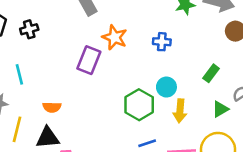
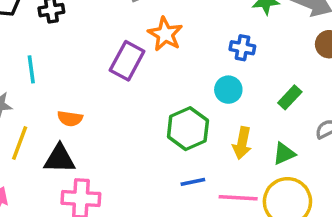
blue cross: (162, 42) -> (242, 48), moved
cyan circle: (166, 87) -> (228, 90), moved
green triangle: (220, 109) -> (284, 154), moved

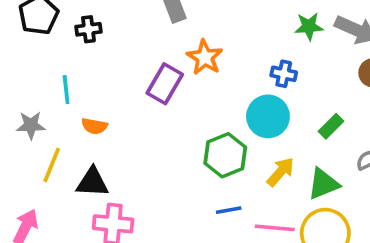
cyan circle: (228, 90) -> (268, 116), size x1.5
orange semicircle: (70, 119) -> (94, 126), moved
yellow arrow: (242, 143) -> (280, 172), turned -152
green triangle: (284, 154) -> (323, 184), size x1.4

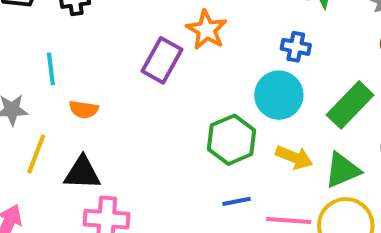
green rectangle: (331, 126) -> (350, 105), size x1.6
yellow arrow: (280, 172) -> (294, 157), turned 72

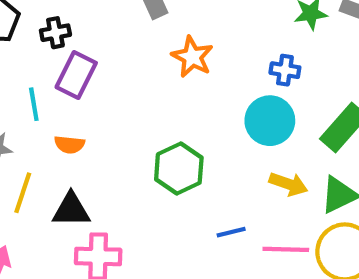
purple rectangle: (162, 60) -> (76, 75), moved
green hexagon: (232, 140) -> (179, 168), moved

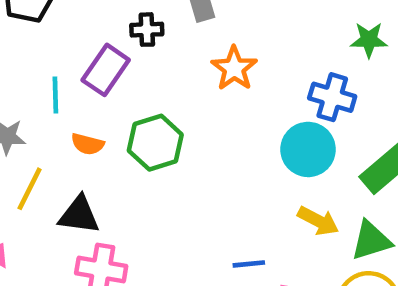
black cross: (55, 33) -> (147, 30), moved
blue cross: (285, 70) -> (332, 97), size x1.4
green hexagon: (179, 168) -> (155, 143), moved

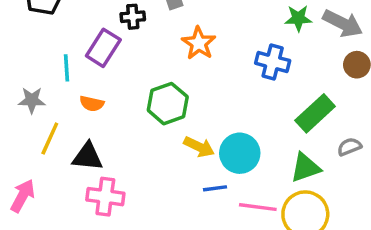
green hexagon: (155, 143) -> (168, 104), moved
cyan circle: (308, 149) -> (240, 153), moved
yellow arrow: (318, 221) -> (199, 147), moved

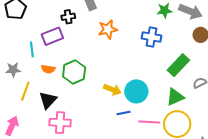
orange star: (199, 43) -> (108, 29), turned 30
purple rectangle: (103, 48) -> (52, 36), turned 40
green hexagon: (168, 104) -> (74, 72), moved
black triangle: (87, 157) -> (48, 100), turned -48

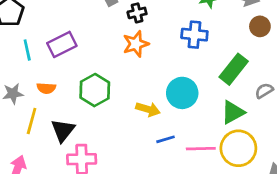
black cross: (68, 17) -> (137, 13), moved
orange star: (108, 29) -> (136, 44), moved
cyan line: (32, 49) -> (27, 50), moved
orange semicircle: (48, 69) -> (46, 88), moved
cyan circle: (136, 91) -> (182, 93), moved

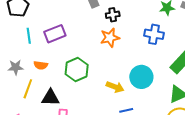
black triangle: (63, 130) -> (51, 98), turned 48

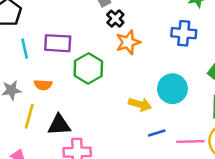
black cross: (113, 15) -> (115, 19), moved, turned -32
purple rectangle: (55, 34) -> (58, 43), turned 30
green hexagon: (77, 70) -> (88, 69), moved

